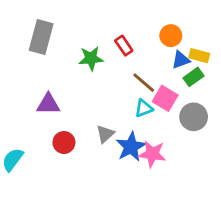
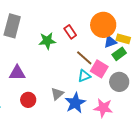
orange circle: (171, 36) -> (103, 25), size x1.6
pink star: (152, 154) -> (103, 108), moved

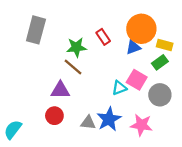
blue triangle: (110, 42) -> (133, 47), moved
brown line: (84, 58) -> (73, 67), moved
purple triangle: (17, 73) -> (60, 90), moved
gray triangle: (57, 94) -> (88, 123), moved, turned 48

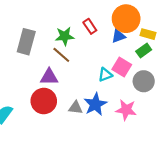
gray rectangle: (36, 30) -> (26, 42), moved
red circle: (54, 116) -> (44, 101), size x1.5

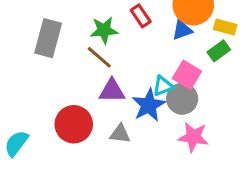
purple triangle: (49, 77) -> (112, 91), moved
gray circle: (144, 81) -> (182, 99), moved
blue star: (95, 104) -> (149, 105), moved

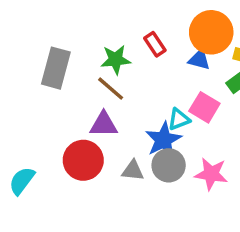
blue triangle: (182, 30) -> (199, 60), turned 35
purple triangle: (112, 91) -> (104, 124), moved
gray circle: (182, 99) -> (169, 165), moved

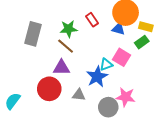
gray circle: (169, 165) -> (108, 107), moved

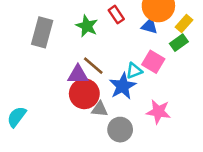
yellow rectangle: (146, 27) -> (184, 24), turned -64
green star: (69, 29) -> (87, 26), turned 30
brown line: (66, 46) -> (93, 66), moved
red circle: (49, 89) -> (84, 94), moved
gray circle: (108, 107) -> (120, 130), moved

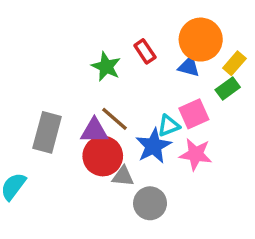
gray rectangle: (42, 32) -> (47, 132), moved
pink square: (153, 62) -> (194, 114), turned 35
pink star: (158, 112) -> (196, 154), moved

